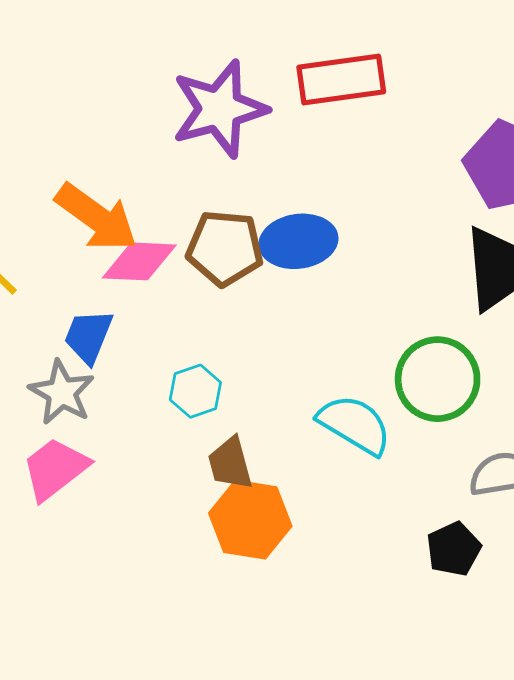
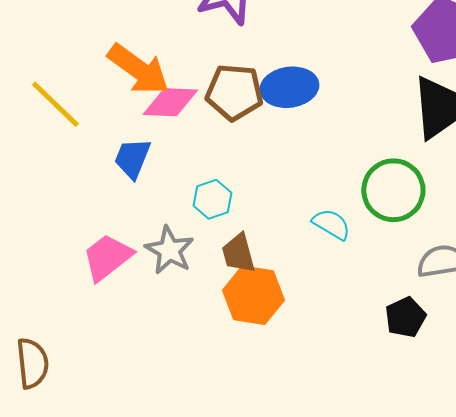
gray star: (62, 392) -> (169, 250), moved
cyan semicircle: (355, 425) -> (331, 224), size x0.7

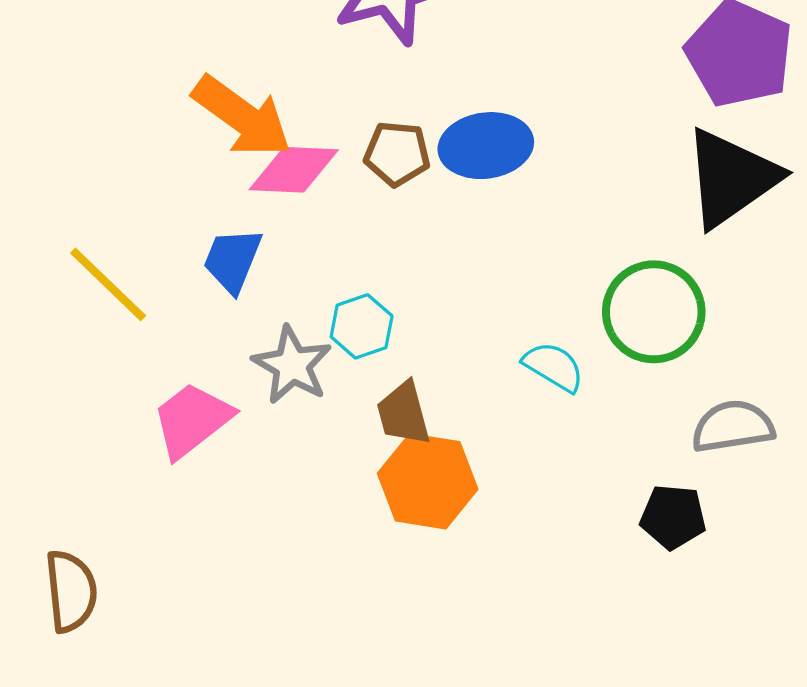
brown pentagon: (234, 92) -> (397, 154), size x0.7
yellow line: (55, 104) -> (108, 284), moved
gray star: (169, 250) -> (292, 365), moved
black pentagon: (405, 317) -> (673, 517), turned 30

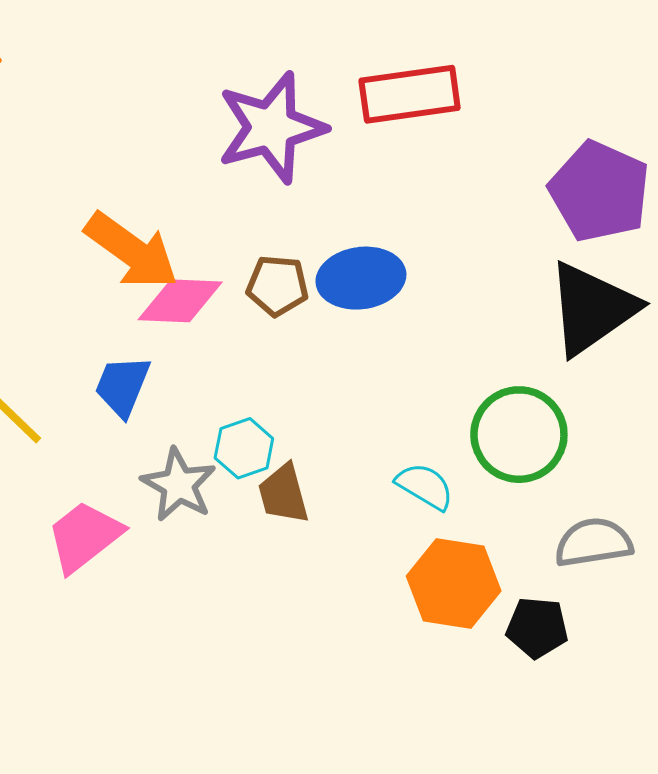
brown trapezoid: (404, 414) -> (283, 494), moved
orange hexagon: (428, 481) -> (454, 583), moved

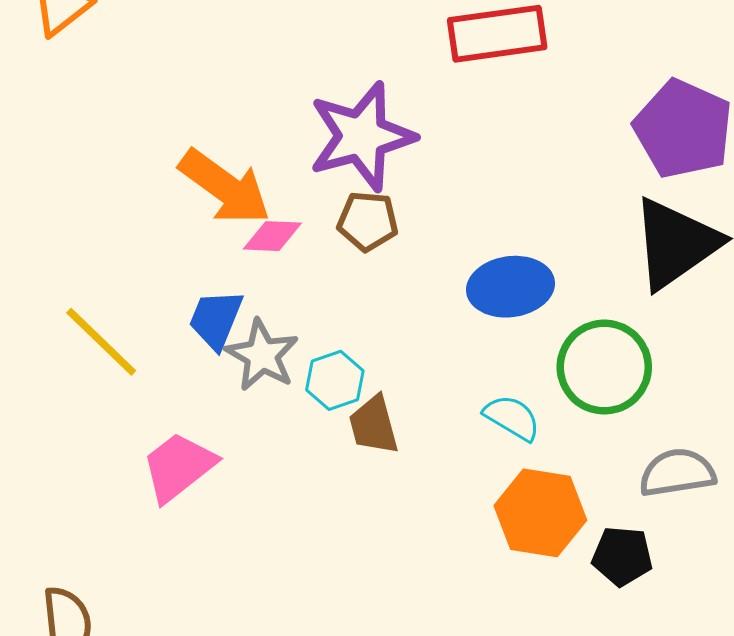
purple star: (271, 128) -> (362, 136), moved
blue ellipse: (361, 278) -> (511, 287), moved
pink diamond: (180, 301) -> (272, 236), size x0.7
gray star: (179, 485) -> (262, 355), moved

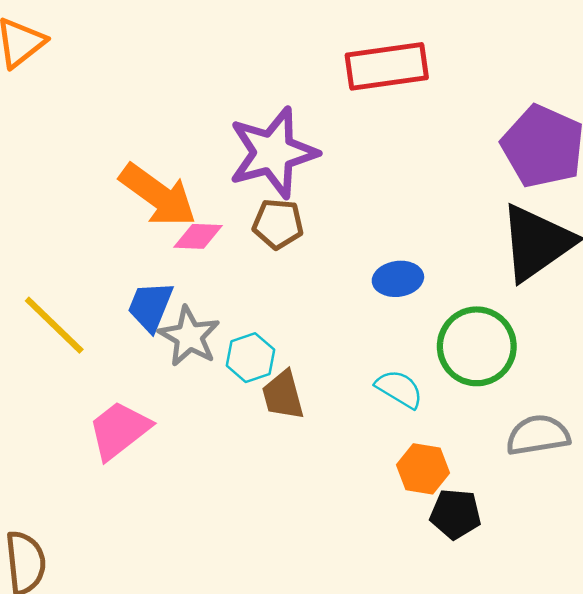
blue ellipse: (511, 287) -> (398, 279), size x0.7
orange hexagon: (540, 513) -> (423, 469), size x0.7
black pentagon: (622, 556) -> (455, 514), moved

